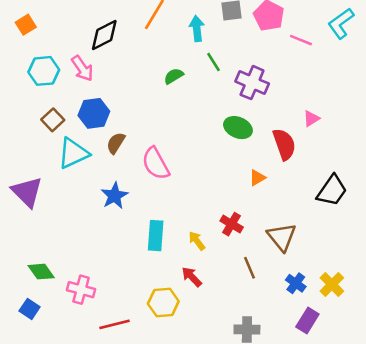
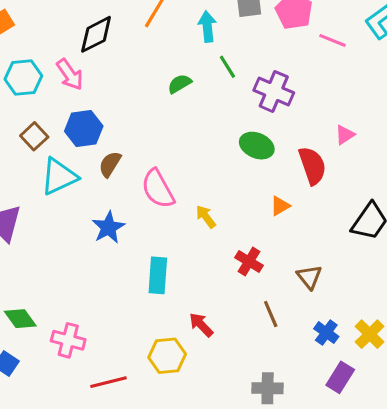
brown triangle: (282, 237) -> (309, 277), size x0.7
yellow arrow: (197, 241) -> (206, 217), moved

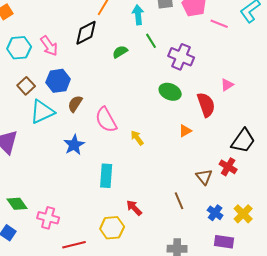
black diamond: (96, 34) -> (86, 33), moved
red cross: (249, 261) -> (228, 167), moved
purple rectangle: (340, 377) -> (224, 242), turned 66

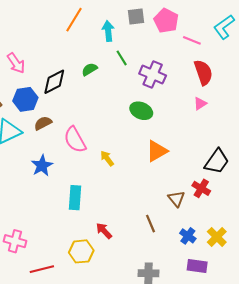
black diamond: (86, 33) -> (54, 82), moved
brown semicircle: (75, 104) -> (43, 123), turned 30
red semicircle: (206, 105) -> (203, 72), moved
orange triangle: (185, 131) -> (157, 151), size x1.6

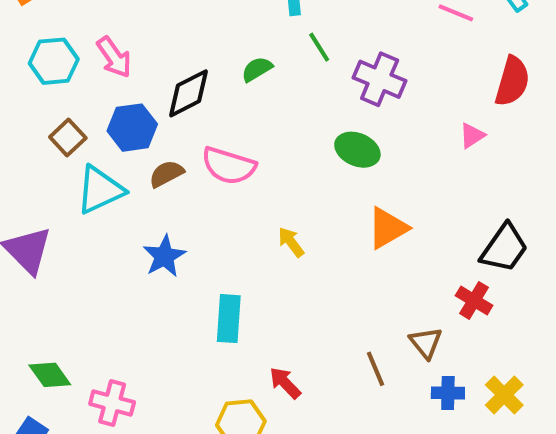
red semicircle: (203, 72) -> (512, 81), moved, turned 35
pink semicircle: (75, 140) -> (229, 166), moved, turned -44
brown triangle: (176, 199) -> (426, 343), moved
blue cross: (188, 236) -> (448, 393), turned -35

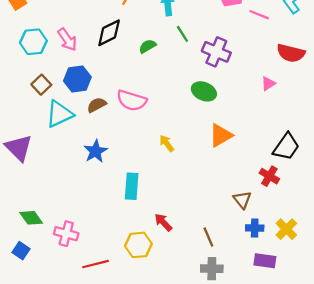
red semicircle: (512, 81) -> (291, 53), turned 88
black diamond: (189, 93) -> (109, 33), moved
brown line: (376, 369) -> (208, 237), moved

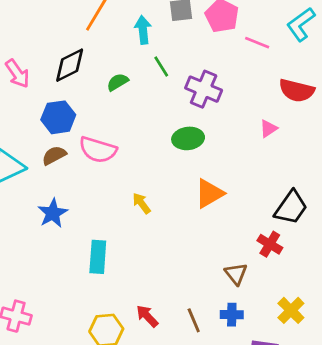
blue hexagon: (77, 79) -> (58, 117), moved
green ellipse: (204, 91) -> (188, 138), turned -30
red arrow: (163, 222) -> (147, 316), moved
blue cross: (255, 228) -> (232, 315), moved

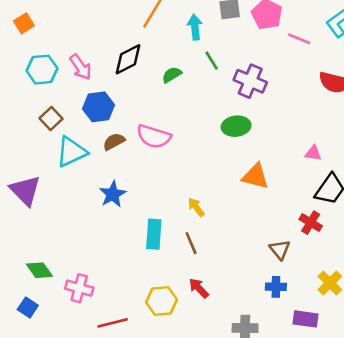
blue hexagon: (58, 117) -> (99, 107), moved
pink triangle: (268, 129) -> (313, 153), moved, turned 42
orange triangle: (209, 193) -> (255, 176), turned 44
yellow arrow: (142, 203) -> (196, 207), moved
brown line: (194, 320) -> (191, 243), moved

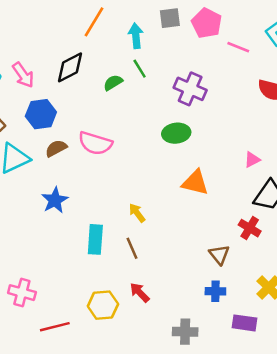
green line: (212, 61) -> (140, 69), moved
pink triangle: (313, 153) -> (252, 160), turned -36

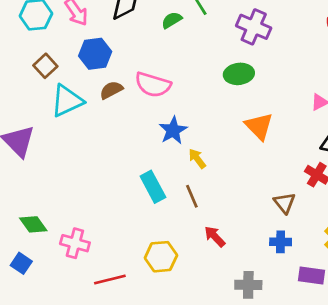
orange triangle: (195, 182) -> (259, 126), turned 32
blue star: (55, 200) -> (173, 130), moved
cyan rectangle: (95, 239) -> (153, 187), turned -32
red arrow: (140, 293) -> (215, 236), moved

